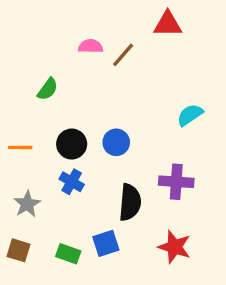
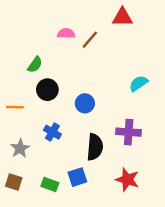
black circle: (72, 144) -> (47, 90), moved

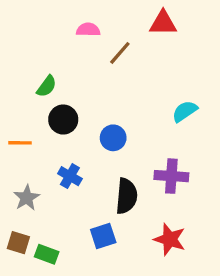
pink semicircle: (66, 33) -> (88, 30), moved
green rectangle: (50, 185) -> (47, 254), moved

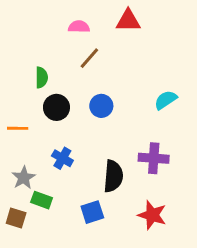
red triangle: (163, 23) -> (128, 21), moved
brown line: (120, 53) -> (89, 58), moved
green semicircle: (47, 86) -> (42, 77), turned -36
blue circle: (113, 138) -> (101, 106), moved
green rectangle: (47, 254) -> (42, 200), moved

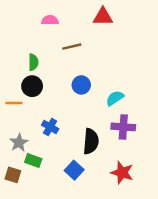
pink semicircle: (79, 27) -> (50, 20), moved
brown line: (89, 58) -> (72, 47), turned 36
cyan semicircle: (166, 100) -> (115, 98), moved
black circle: (56, 107) -> (32, 86), moved
blue square: (92, 212) -> (74, 170), turned -30

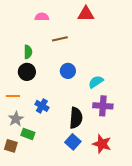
orange line: (14, 103) -> (13, 96), moved
blue square: (74, 170) -> (73, 142), moved

